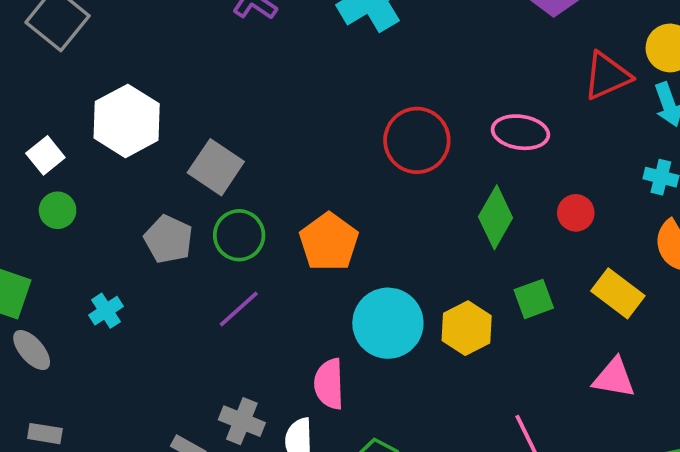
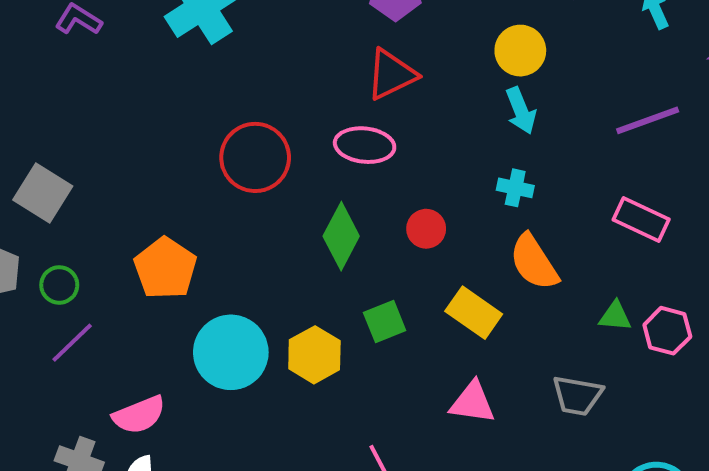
red triangle: (607, 76) -> (391, 74), moved
green circle: (239, 235) -> (59, 285), moved, size x0.7
pink semicircle: (329, 384) -> (139, 415), moved, turned -108

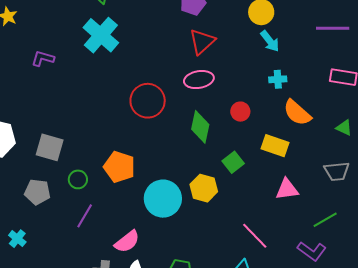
purple line: (648, 120) -> (333, 28), turned 36
green circle: (59, 285) -> (78, 179), moved
green triangle: (615, 316) -> (344, 128), turned 36

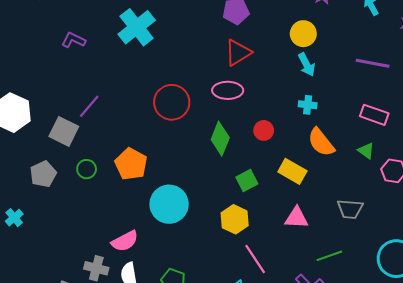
green triangle: (344, 128) -> (366, 151), moved
yellow hexagon: (204, 188) -> (235, 219), moved
gray pentagon: (37, 192) -> (43, 174), turned 30
purple line: (85, 216) -> (89, 106), moved

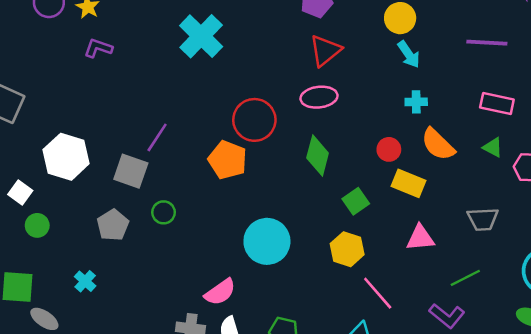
purple L-shape: (73, 40) -> (98, 48), moved
red circle: (264, 130) -> (389, 149), moved
orange pentagon: (131, 164) -> (228, 160), moved

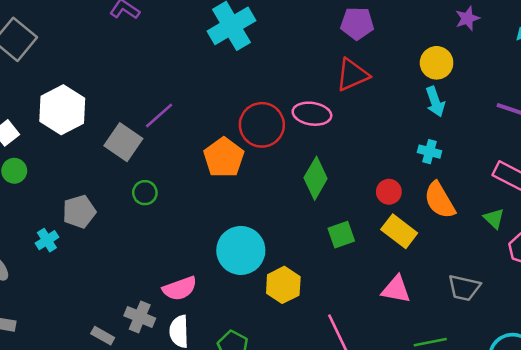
pink ellipse: (319, 97) -> (312, 114), moved
gray pentagon: (113, 225) -> (79, 212), moved
yellow hexagon: (347, 249) -> (283, 285), moved

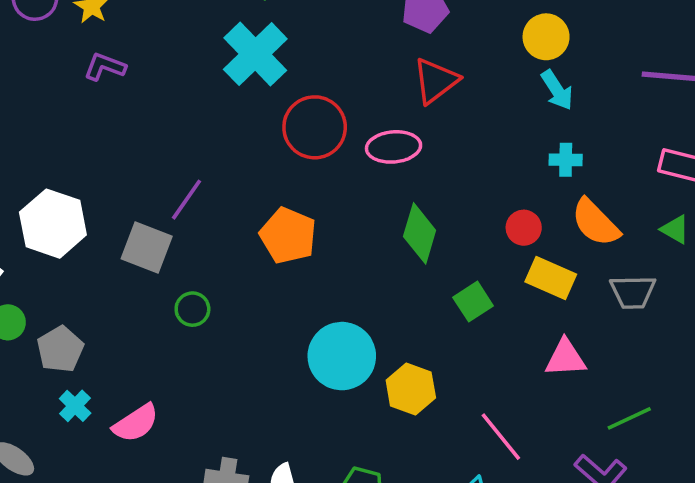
red circle: (262, 125) -> (315, 127), moved
gray pentagon: (79, 212) -> (60, 349), moved
pink semicircle: (180, 288) -> (136, 423), moved
gray trapezoid: (464, 288) -> (633, 292), moved

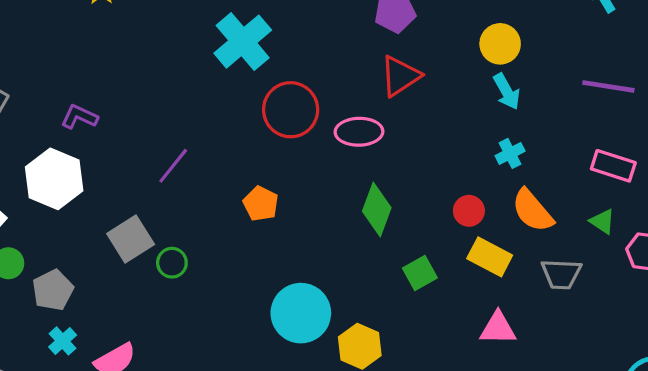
purple L-shape: (105, 67) -> (79, 117), moved
cyan cross: (566, 160) -> (510, 153), turned -32
orange pentagon: (288, 236) -> (261, 204), size x0.7
gray square: (147, 248) -> (131, 239), moved, turned 33

